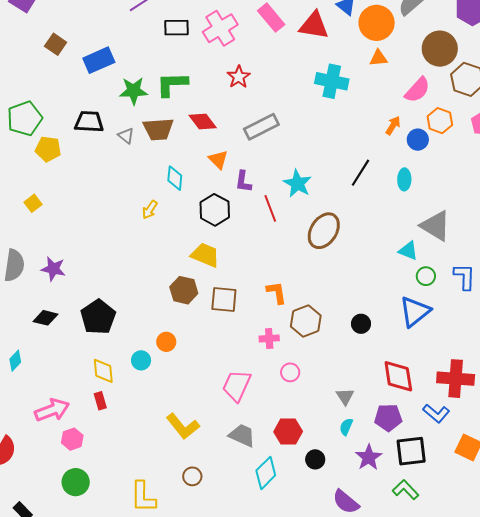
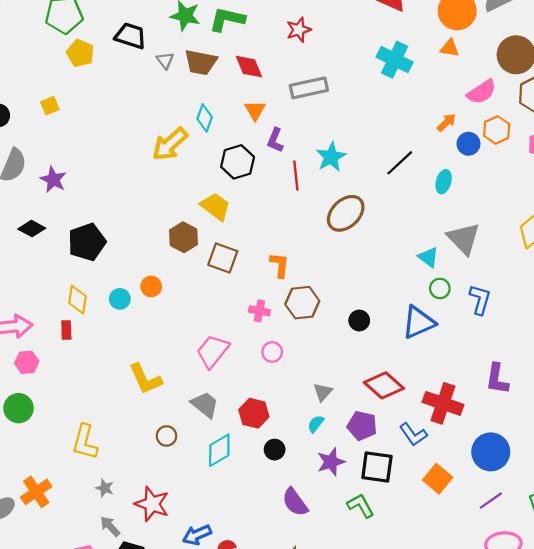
yellow arrow: (150, 210) -> (170, 144), size x1.8
red diamond: (398, 376) -> (384, 385), turned -54
brown circle: (192, 476) -> (166, 436), moved

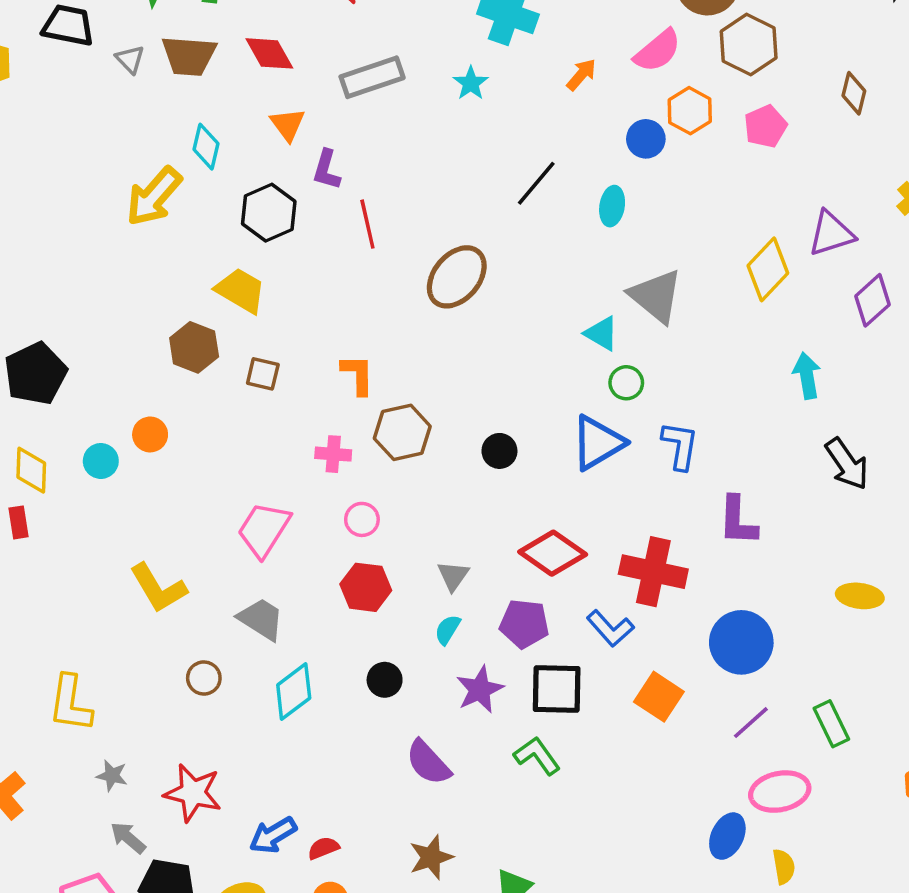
orange arrow: (447, 122) -> (581, 75), moved
cyan star: (331, 157) -> (471, 83), moved, size x0.7
brown square: (223, 258) -> (263, 374), size x0.7
blue L-shape: (480, 299) -> (680, 446), moved
red hexagon: (254, 413) -> (366, 587), moved

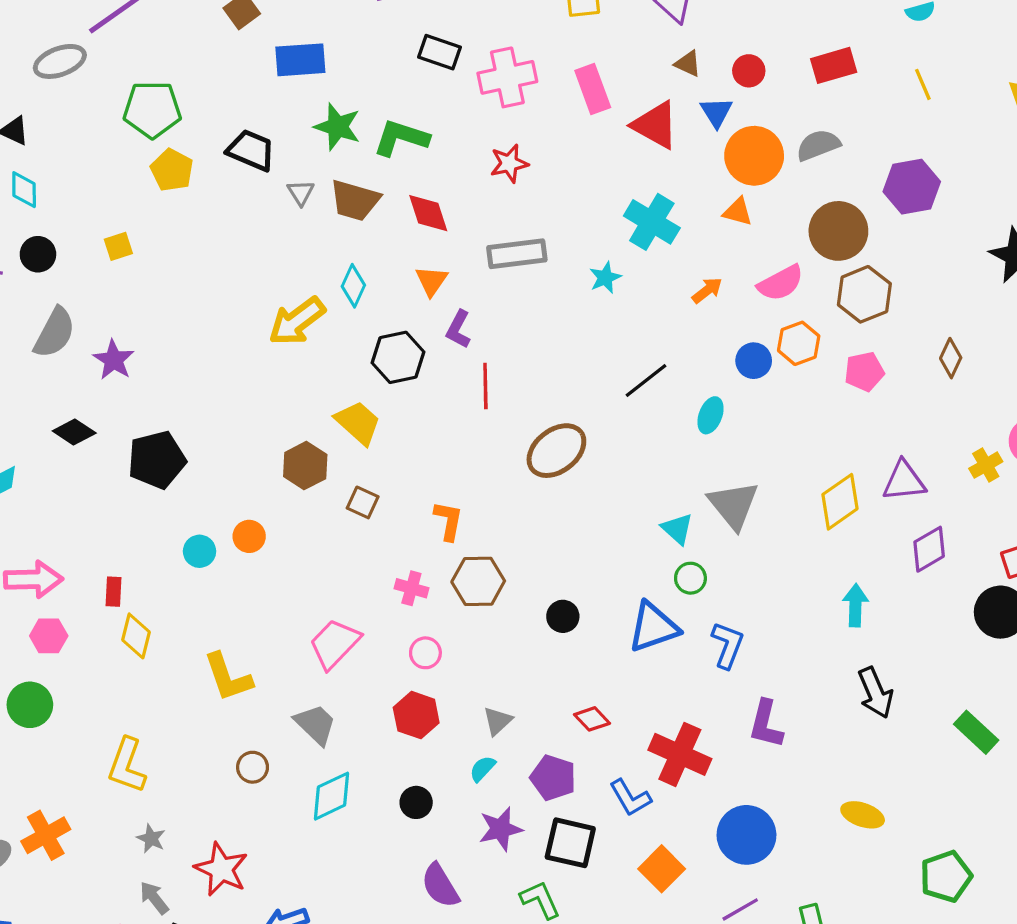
yellow diamond: (31, 470) -> (136, 636), moved
red diamond: (553, 553) -> (592, 719), size x0.6

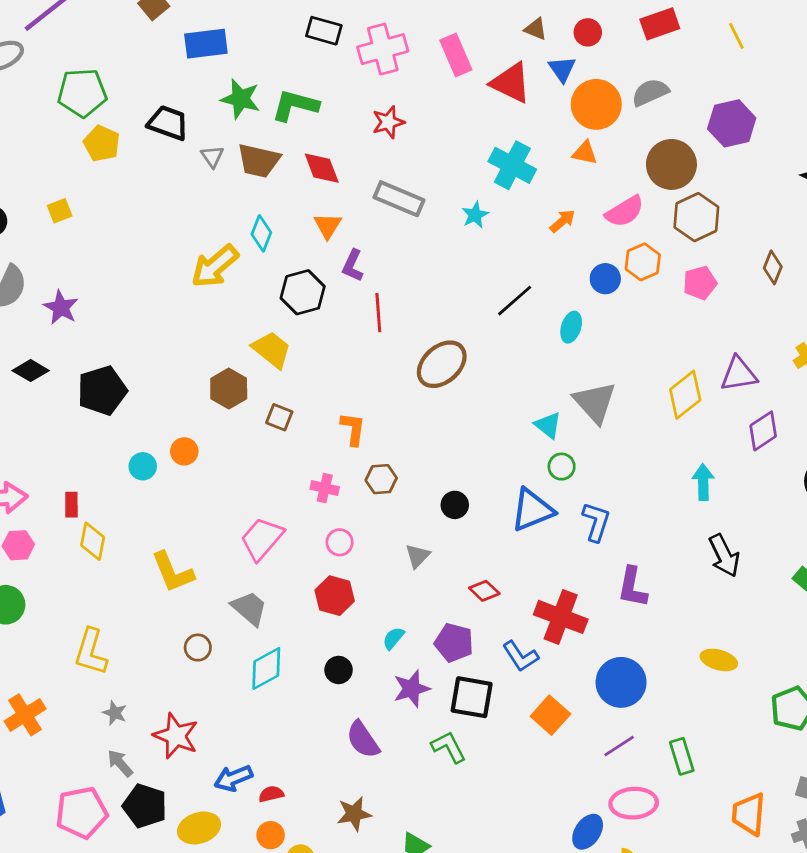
gray rectangle: (517, 254) -> (399, 199), turned 33
brown hexagon: (478, 581) -> (381, 479), size x0.7
gray triangle: (498, 721) -> (417, 556), moved

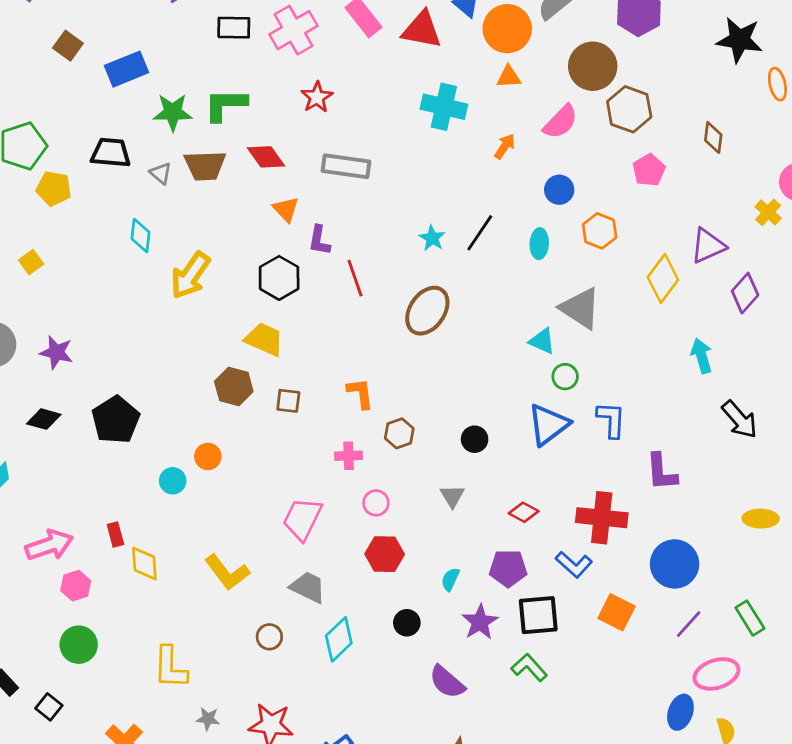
cyan star: (475, 215) -> (432, 238), moved
cyan diamond: (261, 233) -> (141, 235), moved
orange hexagon: (643, 262) -> (600, 231), moved

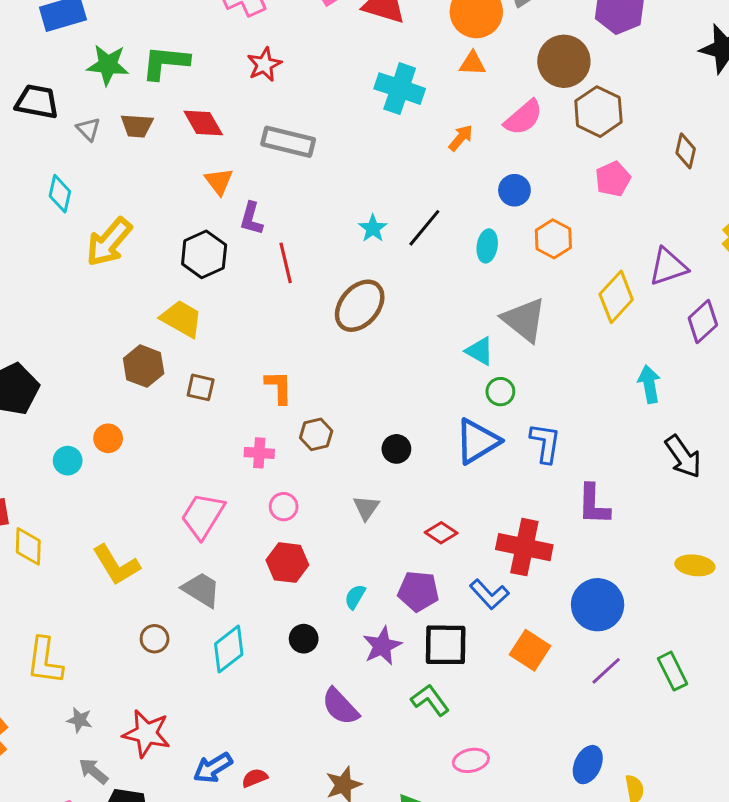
brown trapezoid: (205, 166) -> (137, 126), size x0.7
pink ellipse: (716, 674) -> (471, 760), moved, size x0.7

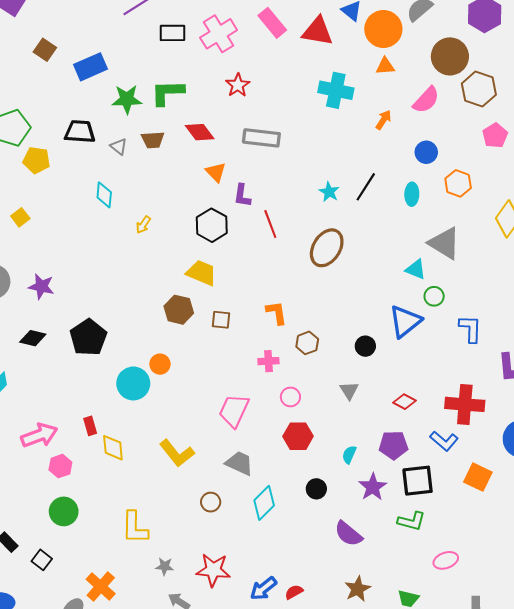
yellow arrow: (109, 242) -> (143, 225), size x0.5
blue triangle: (477, 441) -> (405, 321), moved
cyan circle: (68, 461) -> (133, 383), size x1.6
green L-shape: (430, 700) -> (411, 521), turned 148

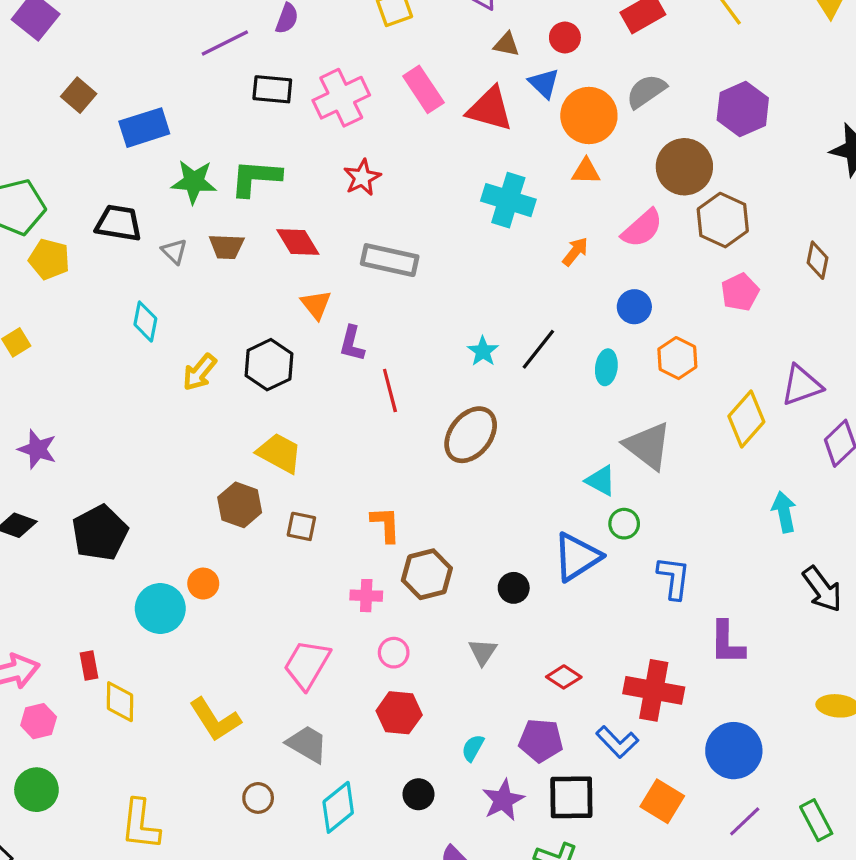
yellow arrow: (143, 225) -> (199, 372), size x1.4
black hexagon: (212, 225) -> (269, 365), moved
brown hexagon: (307, 343) -> (427, 574), size x1.4

